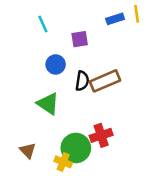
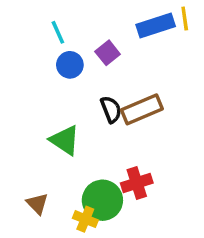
blue rectangle: (115, 19) -> (156, 25), size x1.5
purple square: (80, 39) -> (108, 53), turned -30
blue circle: (56, 64) -> (70, 65), moved
black semicircle: (82, 81) -> (111, 109), turned -30

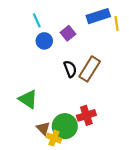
yellow line: (185, 19) -> (117, 24), moved
brown rectangle: (142, 109) -> (90, 69), turned -35
green triangle: (65, 140) -> (28, 99), moved
brown triangle: (37, 204) -> (43, 128), moved

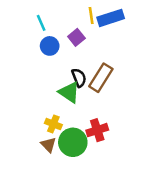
yellow line: (117, 24) -> (91, 15), moved
green triangle: (28, 99) -> (69, 92), moved
yellow cross: (54, 138) -> (53, 124), moved

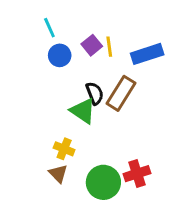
yellow line: (91, 15) -> (109, 47), moved
blue rectangle: (111, 18) -> (147, 54), moved
red cross: (97, 130) -> (137, 174), moved
green circle: (73, 142) -> (103, 182), moved

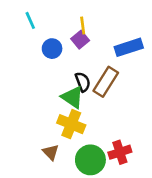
cyan line: (49, 28) -> (30, 20), moved
yellow line: (109, 47) -> (83, 26), moved
yellow cross: (64, 149) -> (71, 124), moved, size x1.5

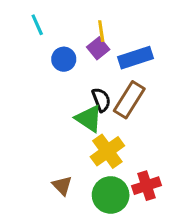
blue rectangle: (129, 47) -> (136, 58), moved
yellow cross: (71, 124) -> (107, 151), moved, turned 32

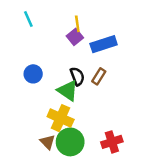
blue circle: (64, 59) -> (33, 74), moved
brown rectangle: (129, 100) -> (99, 76), size x0.6
yellow cross: (107, 151) -> (61, 118), moved, turned -30
green circle: (111, 195) -> (70, 142), moved

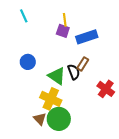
purple square: (75, 37) -> (63, 31), turned -32
black semicircle: (77, 76) -> (74, 72), moved
red cross: (112, 142) -> (106, 89), moved, turned -36

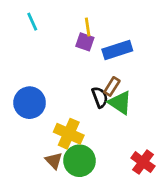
blue circle: (28, 62) -> (30, 103), moved, size x1.5
green triangle: (57, 76) -> (120, 103), moved
red cross: (106, 89) -> (143, 162), moved

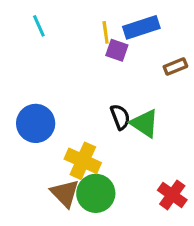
purple square: (85, 42) -> (117, 50), moved
blue rectangle: (117, 50) -> (141, 27), moved
brown rectangle: (112, 86) -> (175, 66), moved, turned 36
brown triangle: (54, 161) -> (65, 193), size x1.4

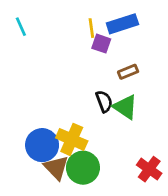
cyan line: (39, 26) -> (21, 27), moved
brown rectangle: (175, 66) -> (128, 72), moved
blue circle: (36, 123) -> (42, 145), moved

